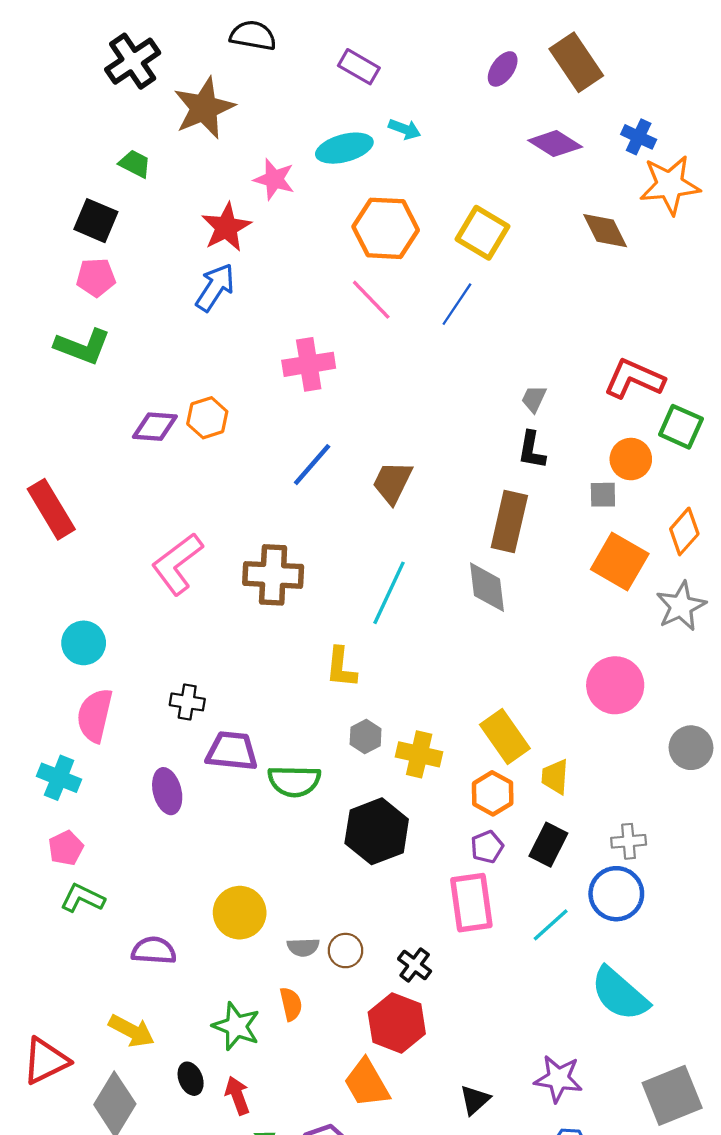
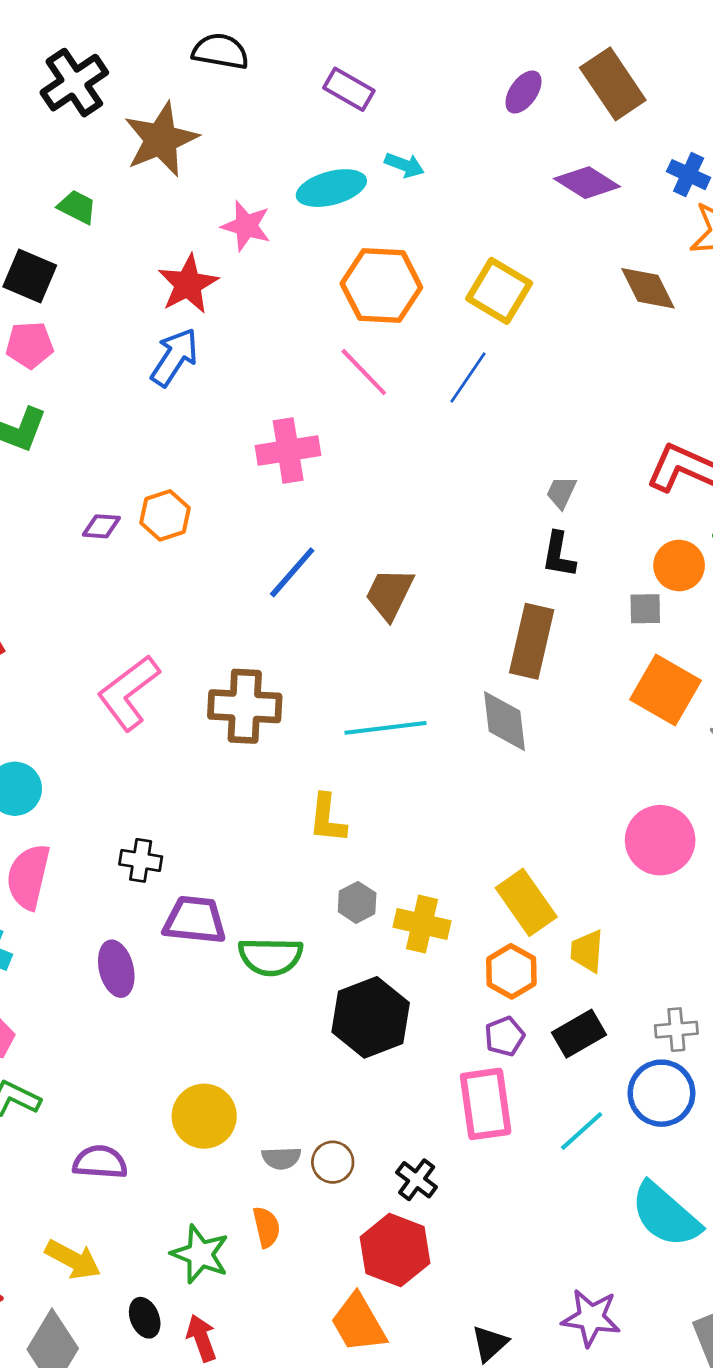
purple diamond: (155, 427) -> (101, 526), size x0.7
cyan line: (389, 593) -> (385, 728), turned 58
black rectangle: (548, 845) -> (579, 1034), turned 33

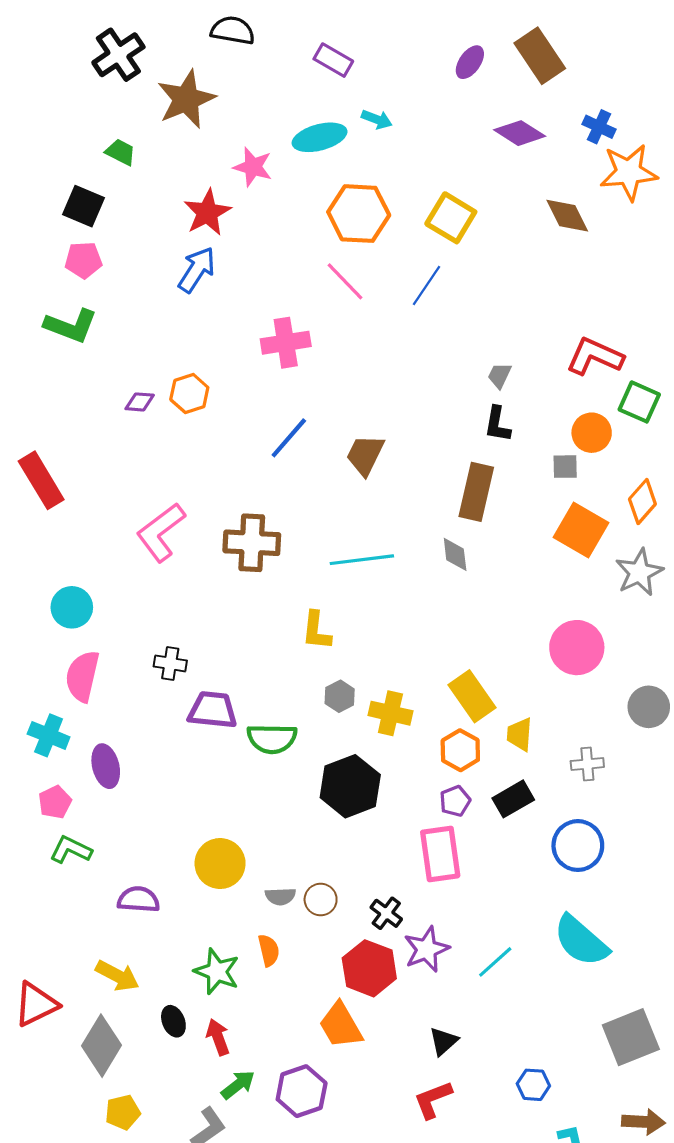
gray diamond: (505, 721) -> (455, 554), size x0.7
purple ellipse: (116, 969) -> (106, 766), moved
gray cross: (676, 1030) -> (587, 764), moved
cyan line: (582, 1131) -> (495, 962), moved
purple star: (591, 1318) -> (426, 949), moved, turned -30

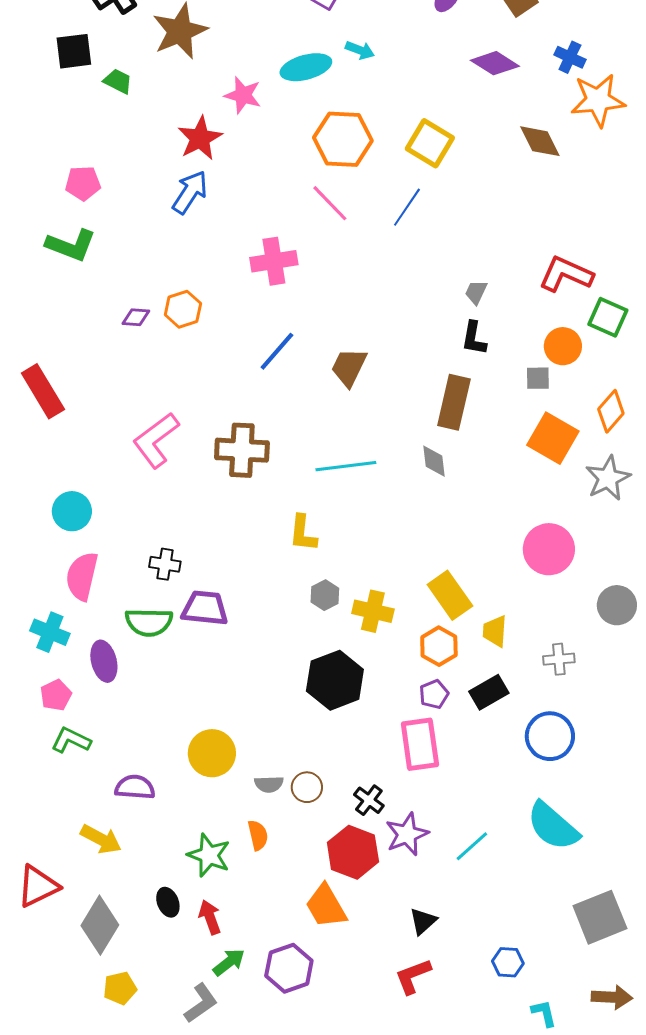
black square: (83, 206) -> (74, 51), moved, turned -30
green semicircle: (272, 739) -> (149, 622), moved
yellow arrow: (117, 976) -> (101, 839), moved

